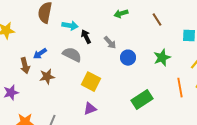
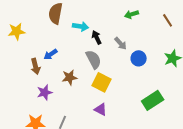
gray semicircle: (72, 55) -> (94, 59), moved, turned 36
brown star: (47, 77) -> (70, 77), moved
purple star: (11, 93) -> (45, 92), moved
purple triangle: (90, 109) -> (101, 109), turned 48

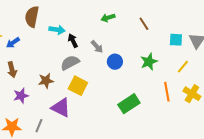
blue arrow: (51, 54) -> (13, 43), moved
gray semicircle: (94, 59) -> (70, 63), turned -90
purple triangle: (101, 109) -> (61, 108), moved, size x1.5

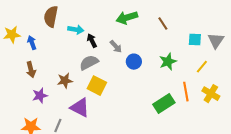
green arrow: (108, 18) -> (127, 18), size x1.5
blue arrow: (13, 43) -> (32, 43), turned 104
green rectangle: (129, 104) -> (164, 104), moved

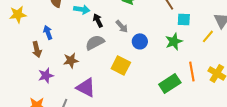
cyan square: (195, 40) -> (184, 19), moved
blue arrow: (32, 43) -> (48, 32), moved
yellow line: (202, 67) -> (208, 36), moved
yellow square: (97, 86) -> (121, 65), moved

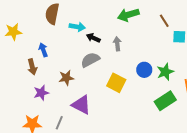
black arrow: (98, 20) -> (93, 38), turned -40
gray arrow: (122, 26) -> (117, 44), turned -144
blue circle: (140, 41) -> (144, 70), moved
green star: (174, 41) -> (165, 72), moved

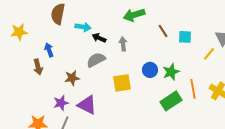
brown line: (164, 21) -> (163, 31), moved
yellow square: (116, 83) -> (122, 83), turned -36
purple star: (41, 93) -> (61, 103), moved

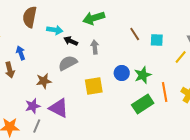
green arrow: (134, 15) -> (94, 18), moved

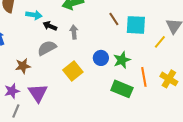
cyan square: (157, 40) -> (136, 25), size x1.5
yellow square: (94, 86) -> (73, 71), turned -30
green rectangle: (143, 104) -> (122, 89), turned 55
purple triangle: (59, 108) -> (38, 93), turned 30

